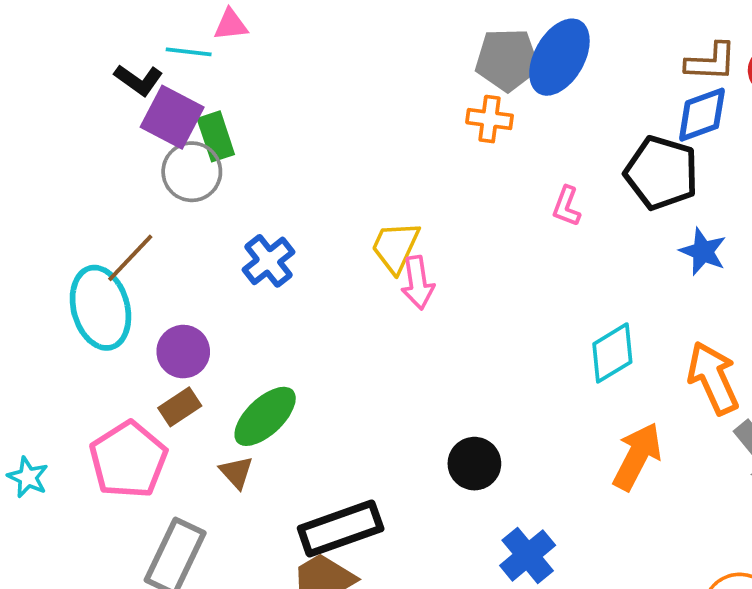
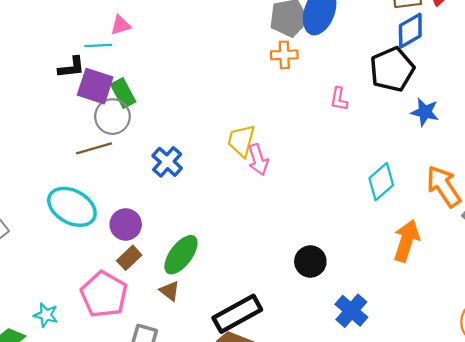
black L-shape: (139, 80) -> (71, 67), turned -32
black pentagon: (661, 173) -> (392, 69), turned -30
brown line: (130, 258) -> (94, 148), moved, turned 40
cyan ellipse: (100, 308) -> (72, 207), turned -36

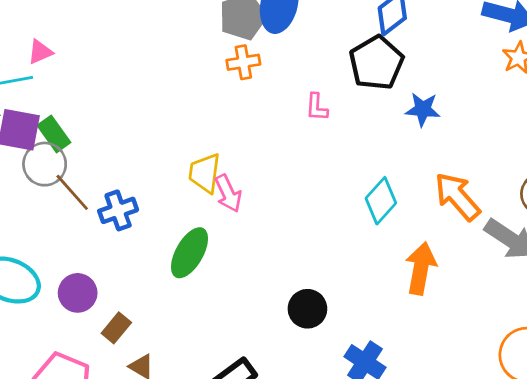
brown line: (94, 148) -> (72, 192), moved, turned 72
blue cross: (167, 162) -> (118, 210), turned 36
green ellipse: (181, 255) -> (189, 253), moved
brown rectangle: (129, 258) -> (116, 328), moved

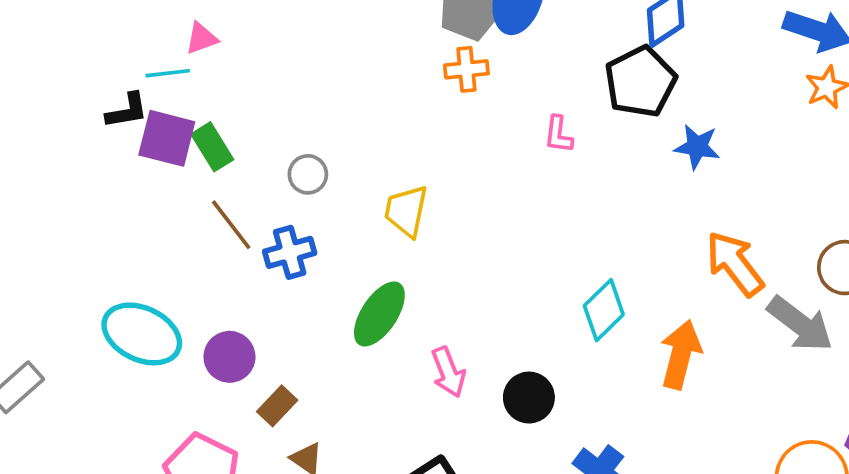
gray circle: (45, 164) -> (308, 174), moved, size x0.7
pink arrow: (228, 193) -> (448, 372), moved
cyan diamond: (381, 201) -> (604, 310), moved

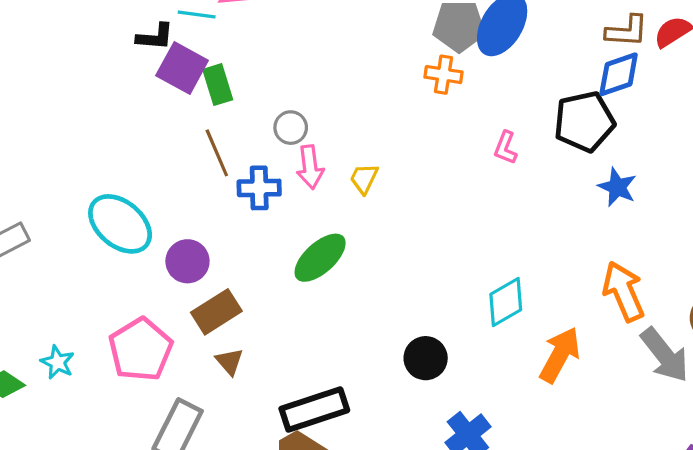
yellow trapezoid: (406, 211) -> (364, 179), size x0.7
pink arrow: (448, 372) -> (310, 167), moved
brown rectangle: (277, 406) -> (216, 312), size x1.4

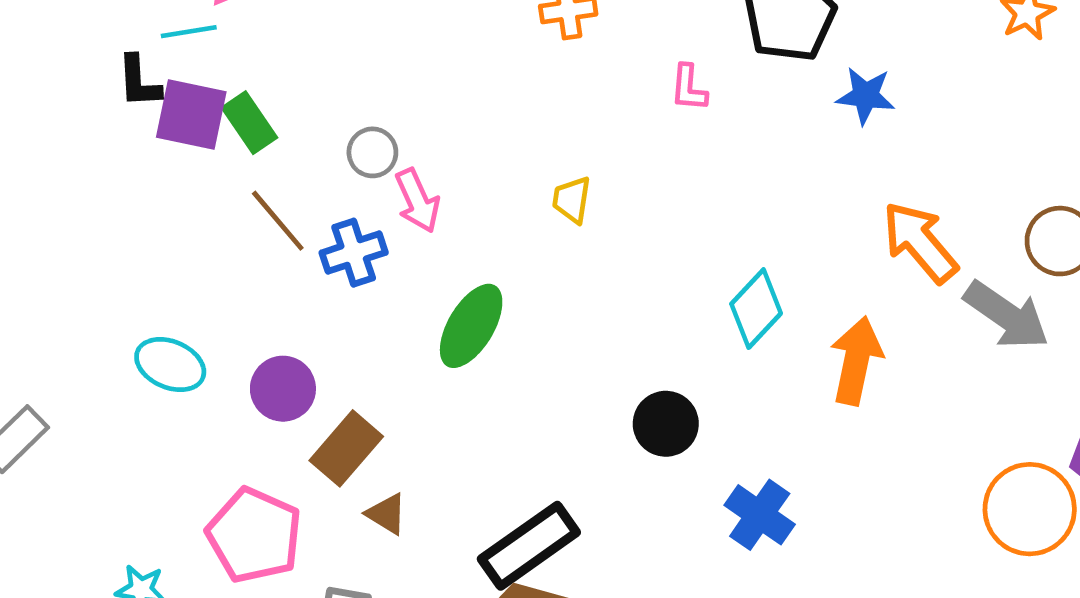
black L-shape: (155, 37) -> (139, 82), turned 99
yellow trapezoid: (364, 179) -> (572, 200), moved
cyan ellipse: (120, 224) -> (170, 365), size x0.7

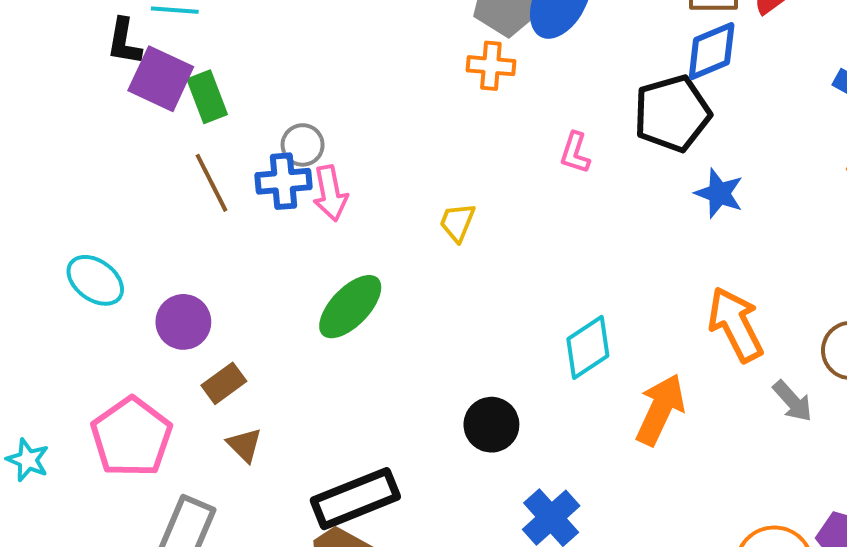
blue cross: (354, 253) -> (283, 181), moved
gray arrow: (1006, 315) -> (793, 401), size x0.6
brown rectangle: (346, 448) -> (224, 383), size x0.7

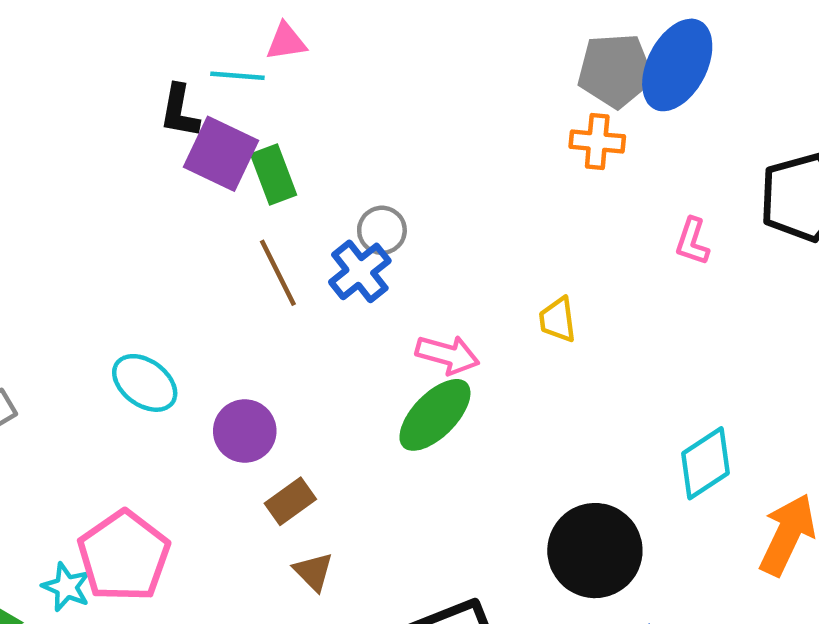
blue cross: (283, 181) -> (360, 271), turned -34
pink arrow: (330, 193) -> (447, 355), moved, turned -64
yellow trapezoid: (457, 222) -> (558, 320), turned -30
black circle: (491, 425) -> (595, 551), size x1.5
pink pentagon: (131, 437) -> (124, 556), moved

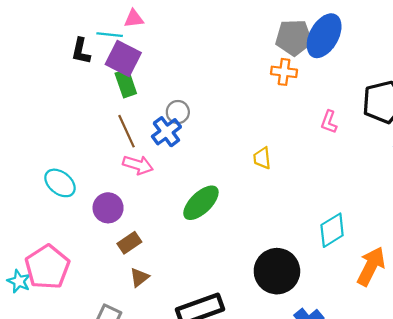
purple square: (221, 154) -> (123, 59), moved
pink arrow: (447, 355) -> (138, 165), moved
brown triangle: (313, 572) -> (139, 277), turned 35

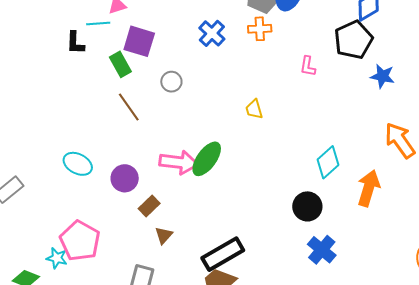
purple square: (123, 59) -> (139, 41), moved
blue cross: (166, 132) -> (212, 33), moved
pink arrow: (138, 165) -> (179, 162), moved, size x1.4
black circle: (277, 271) -> (307, 206), moved, size x0.7

